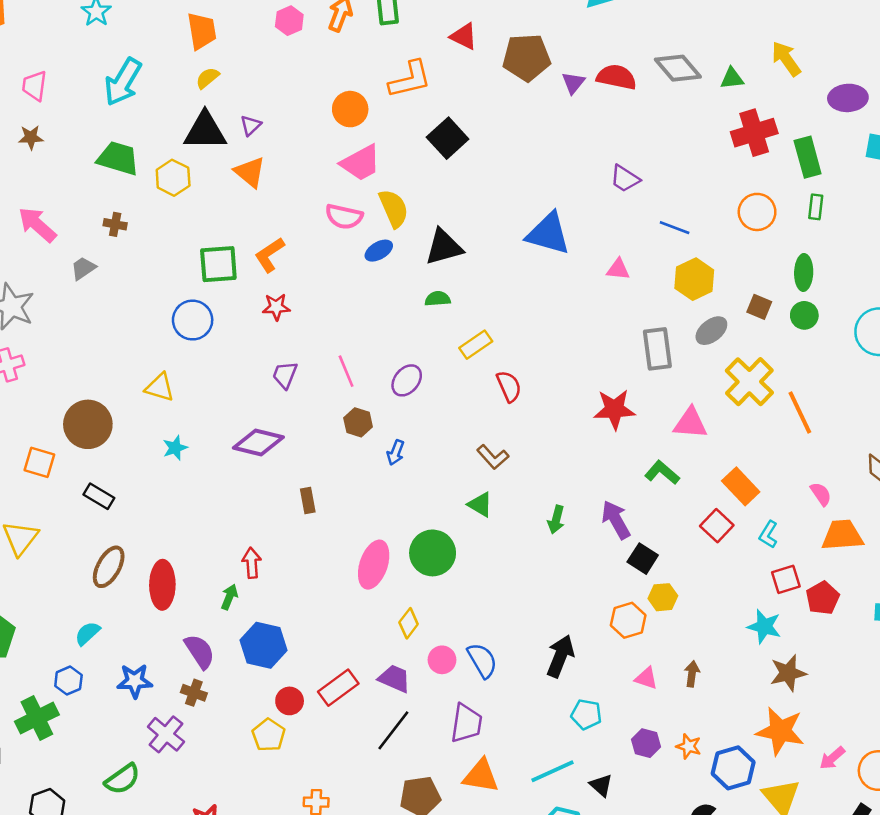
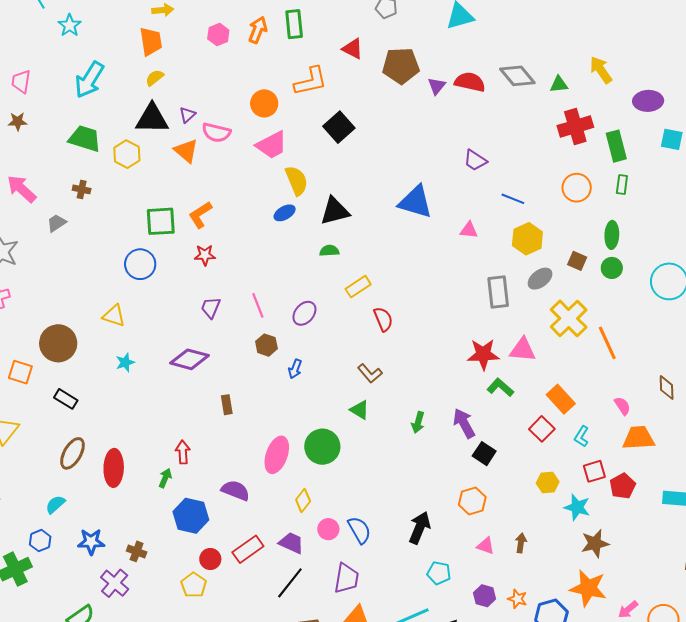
pink semicircle: (344, 217) -> (216, 133), moved
red star: (614, 409) -> (483, 354), moved
yellow hexagon: (663, 597) -> (548, 482), moved
purple semicircle: (200, 651) -> (236, 490), moved, turned -36

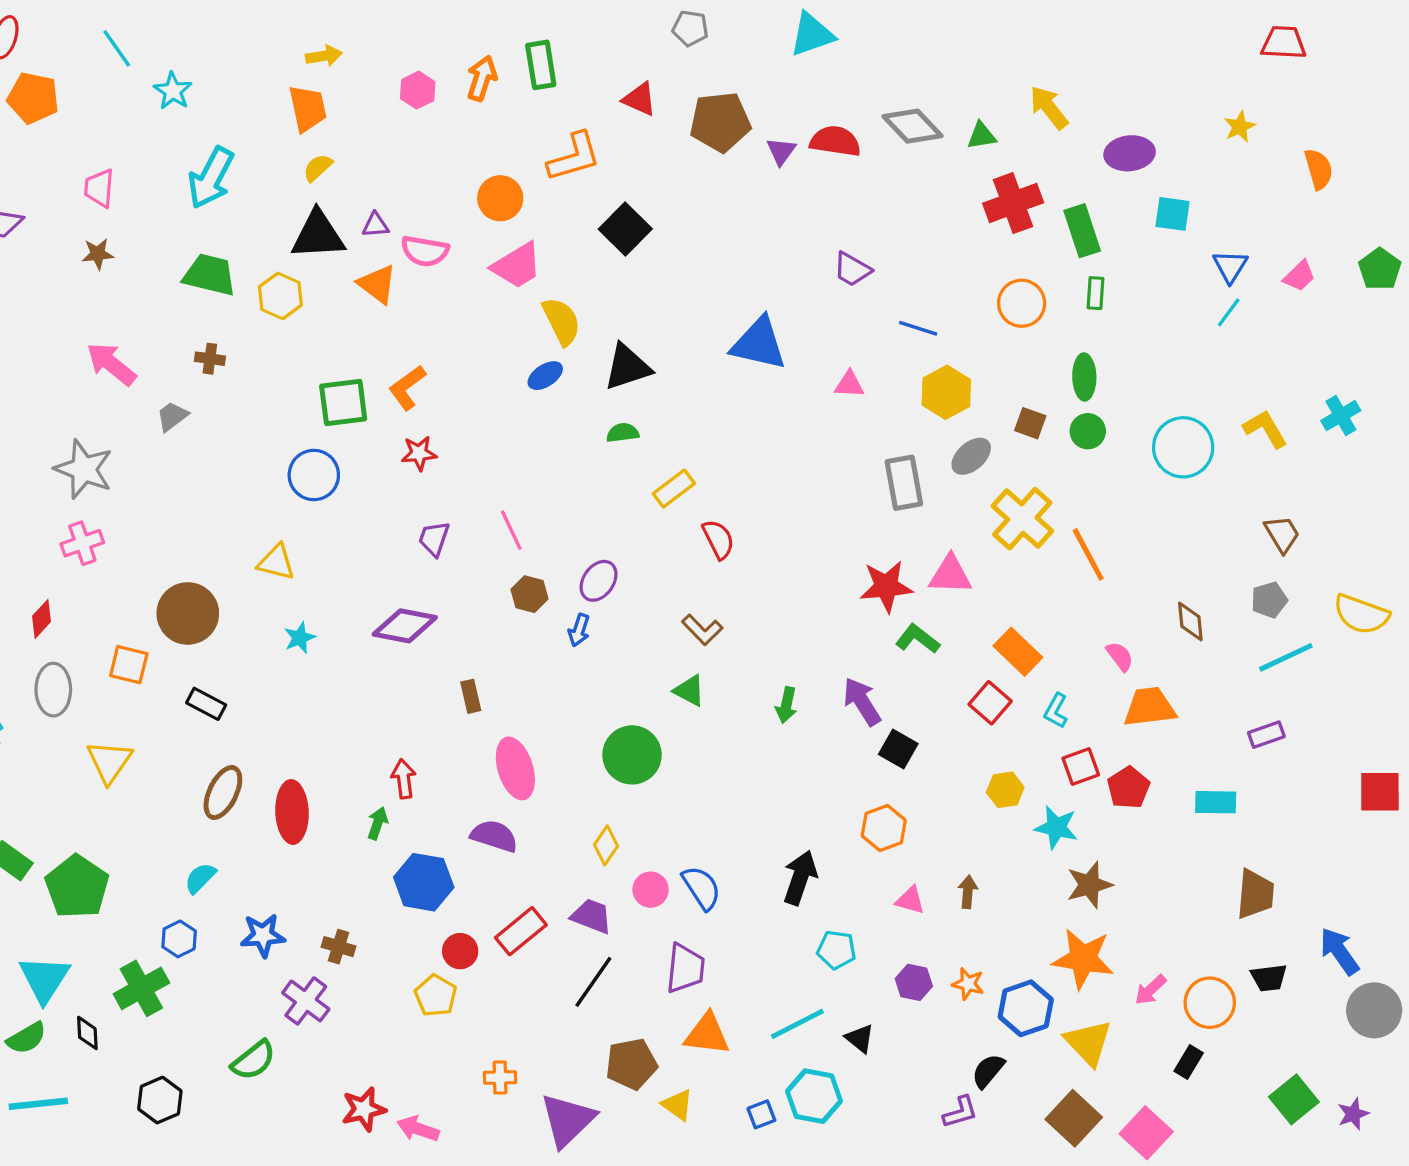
purple triangle: (187, 115) -> (375, 225), turned 42
purple ellipse: (304, 313) -> (599, 581), moved
pink ellipse: (277, 455) -> (515, 768), moved, turned -33

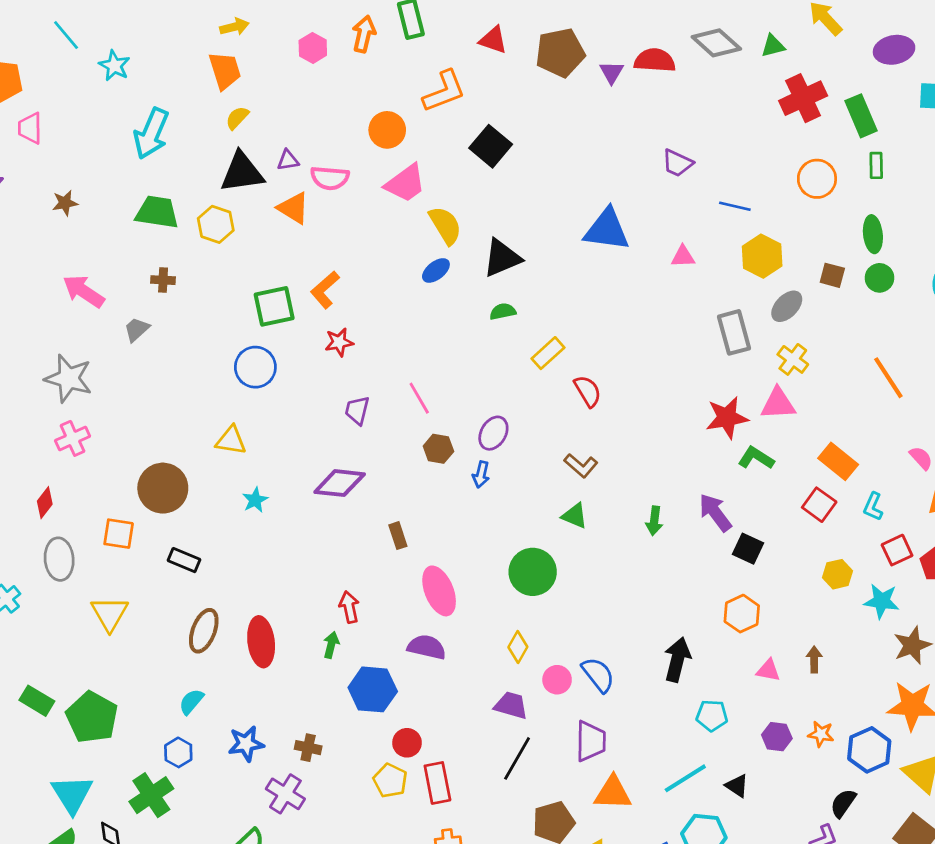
pink trapezoid: (99, 188) -> (30, 128), moved
yellow cross: (1022, 519) -> (793, 359), moved, size x0.6
red rectangle: (521, 931) -> (437, 783), moved, turned -57

